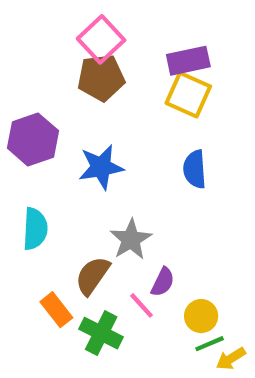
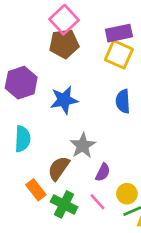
pink line: (141, 305) -> (97, 202), moved

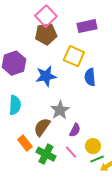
yellow square: (119, 54) -> (74, 56), moved

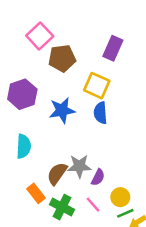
pink square: (46, 16) -> (40, 36), moved
purple rectangle: (87, 26) -> (113, 48), turned -54
blue semicircle: (90, 77) -> (100, 113), moved
gray star: (60, 110) -> (79, 166), moved, turned 30

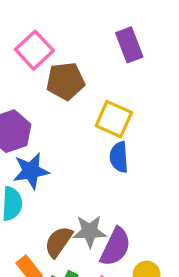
purple rectangle: (113, 48) -> (129, 45), moved, turned -45
blue star: (62, 110) -> (31, 171), moved
purple semicircle: (98, 177) -> (116, 247), size x1.6

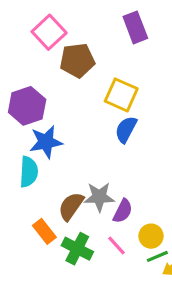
blue semicircle: (119, 157) -> (126, 129), turned 32
purple semicircle: (116, 247) -> (123, 211), size x0.7

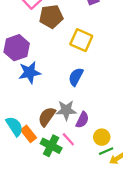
blue semicircle: (126, 129) -> (76, 77), moved
cyan semicircle: (29, 172) -> (14, 126), moved, turned -36
pink line: (117, 245) -> (68, 139), moved

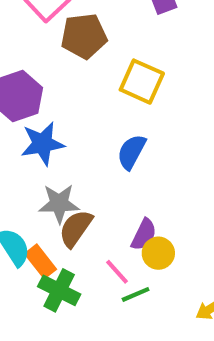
gray star: (66, 110) -> (59, 204), moved
yellow circle: (102, 137) -> (158, 253), moved
green cross: (51, 146) -> (59, 290), moved
green line: (106, 151) -> (136, 294), moved

